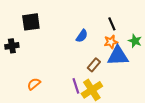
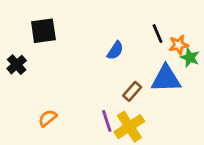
orange star: (111, 42) -> (179, 45), moved
black cross: (12, 46) -> (17, 65), turned -32

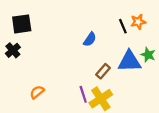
black square: (43, 31) -> (22, 24), moved
orange star: (179, 45) -> (138, 22), moved
green star: (190, 58) -> (148, 55), moved

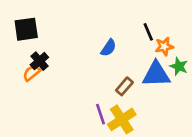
orange star: (138, 22) -> (164, 46), moved
black cross: (13, 50) -> (39, 61), moved
orange semicircle: (37, 92) -> (31, 73), moved

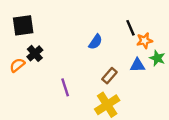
orange semicircle: (31, 73) -> (17, 65), moved
blue triangle: (156, 74) -> (137, 65), size x0.6
purple line: (101, 114) -> (65, 87), moved

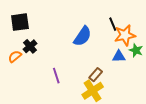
orange star: (144, 41) -> (125, 35), size x1.5
blue semicircle: (95, 42) -> (82, 36), size x1.5
brown rectangle: (109, 76) -> (96, 75), moved

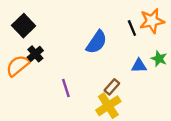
black square: (20, 22) -> (24, 26), turned -36
orange star: (125, 35) -> (152, 21), moved
orange semicircle: (15, 56) -> (18, 66), size x1.5

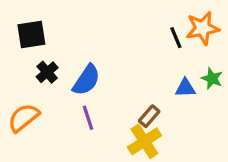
black square: (24, 26) -> (31, 35), turned 35
blue semicircle: (97, 42) -> (86, 80), moved
orange semicircle: (18, 66) -> (24, 118), moved

